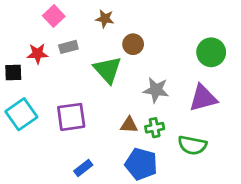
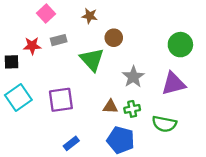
gray star: (156, 90) -> (133, 77), turned 30

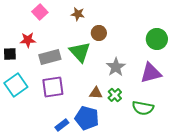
gray rectangle: (59, 40) -> (50, 57), moved, size x1.5
green cross: (132, 109) -> (115, 95), turned -32
blue pentagon: (121, 140) -> (87, 118), moved

